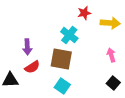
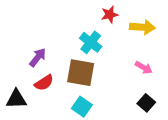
purple arrow: (27, 47) -> (38, 57), turned -140
pink arrow: (111, 55) -> (144, 68), turned 136

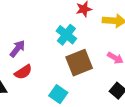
brown square: (81, 73) -> (79, 63), moved, turned -32

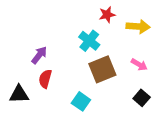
red semicircle: (23, 72) -> (45, 79), turned 138

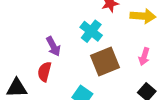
purple arrow: (39, 55) -> (53, 46), moved, turned 114
pink arrow: (139, 65) -> (144, 56), turned 77

